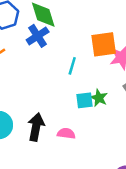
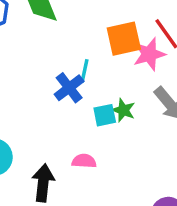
blue cross: (38, 36) -> (69, 88), moved
black arrow: (36, 127) -> (43, 183), moved

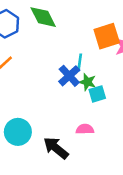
green star: (123, 110) -> (87, 82), moved
black arrow: (43, 183) -> (56, 148), turned -52

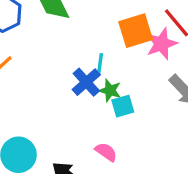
pink semicircle: (85, 129) -> (106, 152), turned 36

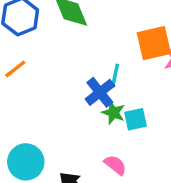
green star: (110, 90) -> (113, 113), moved

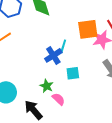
green star: (113, 113) -> (47, 86), moved

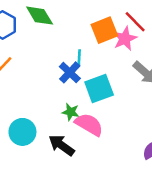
cyan square: (73, 73) -> (99, 88), size x1.6
pink semicircle: (58, 99) -> (89, 125), size x1.6

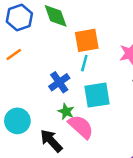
orange square: (104, 30) -> (87, 40), moved
blue cross: (70, 72) -> (59, 82), moved

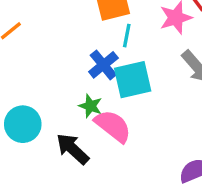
cyan line: (84, 63) -> (127, 36), moved
blue cross: (59, 82) -> (103, 65), moved

